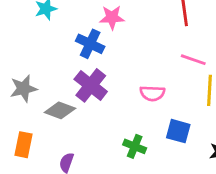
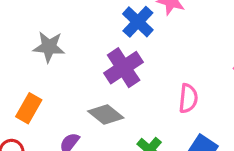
pink semicircle: (152, 93) -> (188, 98), turned -105
gray diamond: (60, 110) -> (106, 114), moved

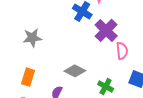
purple cross: (124, 68) -> (106, 30), moved

